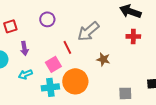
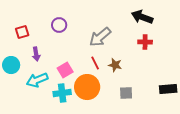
red line: (67, 47) -> (95, 63), moved
cyan arrow: (25, 74) -> (37, 80), size x1.5
gray square: (125, 93) -> (126, 93), moved

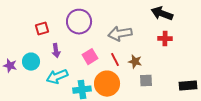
purple circle: (59, 25) -> (79, 22), size x1.6
gray arrow: (100, 37) -> (120, 34), turned 30
pink square: (65, 70) -> (90, 57), moved
gray square: (126, 93) -> (146, 81), moved

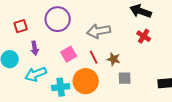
red cross: (165, 39) -> (144, 36), turned 32

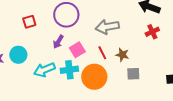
red cross: (144, 36) -> (152, 32), turned 32
purple arrow: (35, 48) -> (58, 42), moved, turned 40
cyan cross: (61, 87) -> (69, 70), moved

